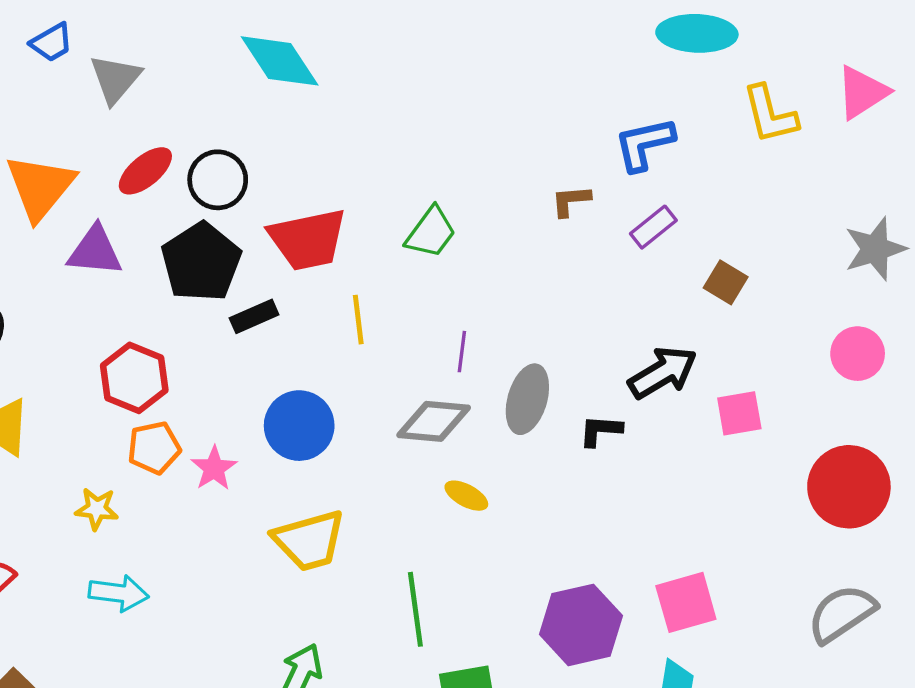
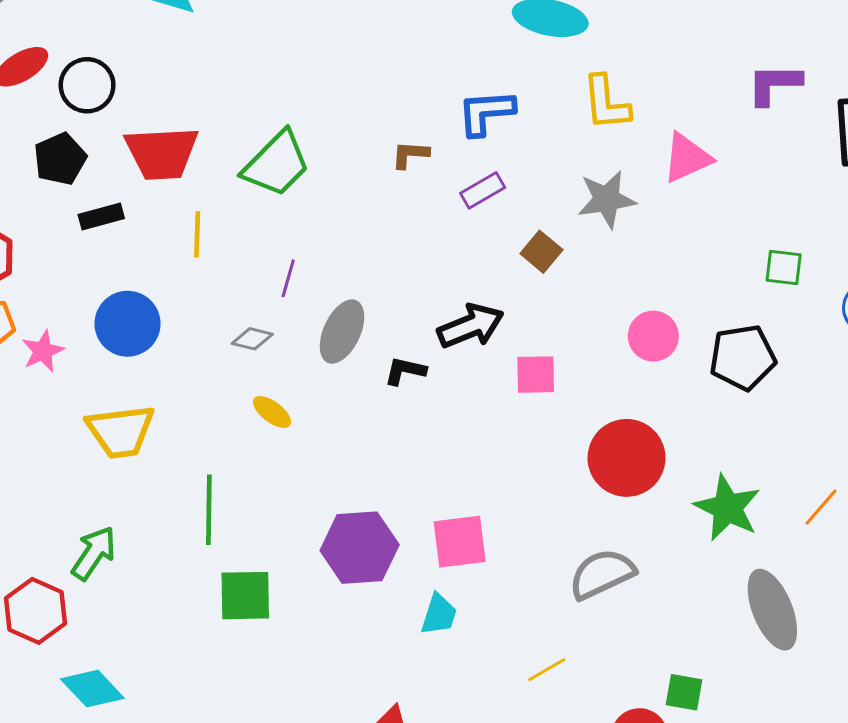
pink triangle: (862, 92) -> (687, 158), moved
green trapezoid: (431, 232) -> (276, 164), size x1.4
gray star: (875, 249) -> (607, 199), moved
black pentagon: (201, 262) -> (60, 159), size x0.7
gray diamond: (434, 421) -> (252, 339), size x0.6

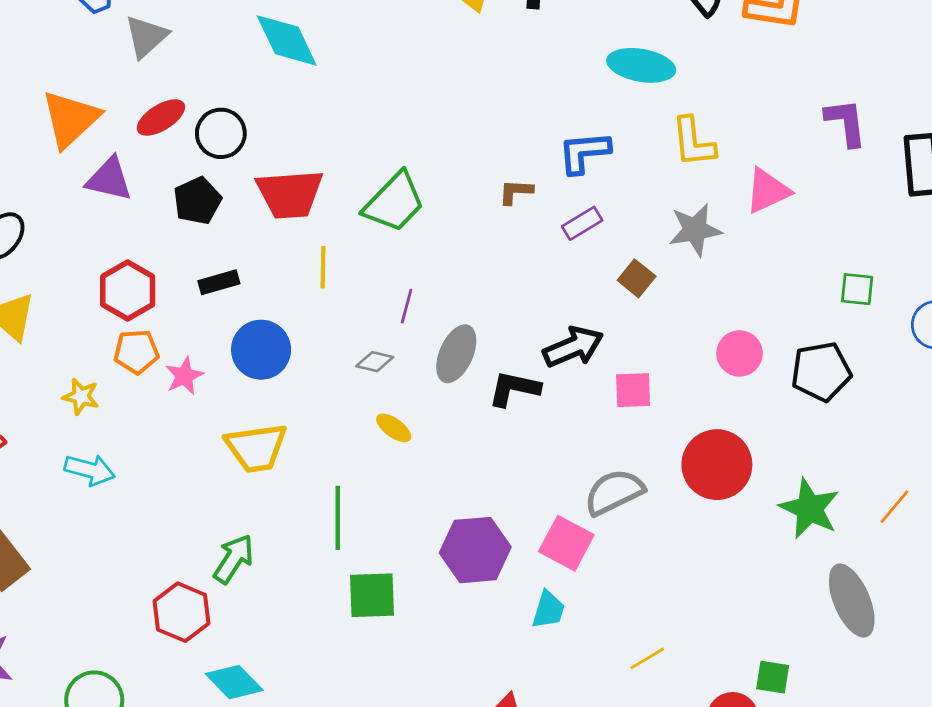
purple L-shape: (774, 84) -> (846, 122), turned 84
black rectangle: (101, 217) -> (219, 282), moved
black L-shape: (405, 371) -> (514, 389), size x1.4
pink square: (460, 542) -> (566, 543), turned 36
gray semicircle: (602, 574) -> (614, 492), moved

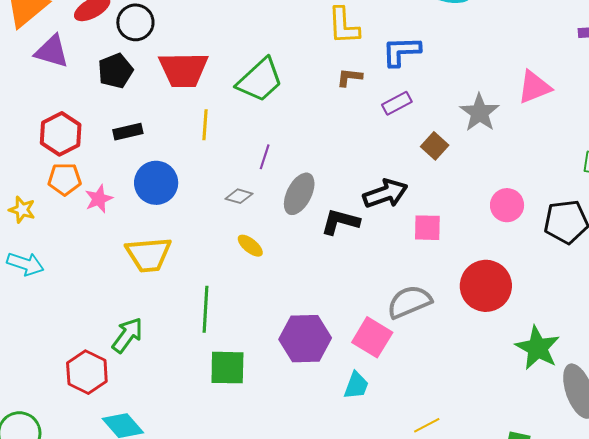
yellow L-shape: (693, 142) -> (344, 26), moved
gray star: (695, 230) -> (479, 113), turned -30
green star: (809, 509) -> (538, 348), moved

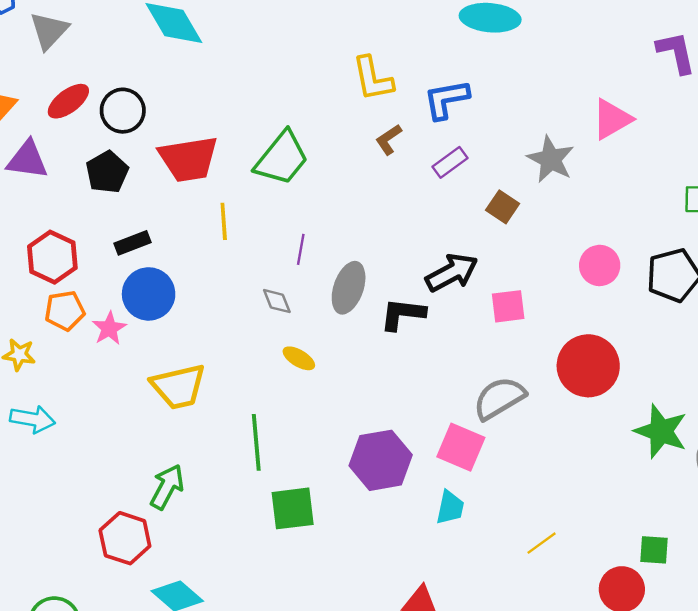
brown L-shape: (349, 77) -> (389, 139), turned -32
blue circle: (156, 183) -> (149, 294), moved
gray diamond: (239, 196) -> (277, 301), turned 60

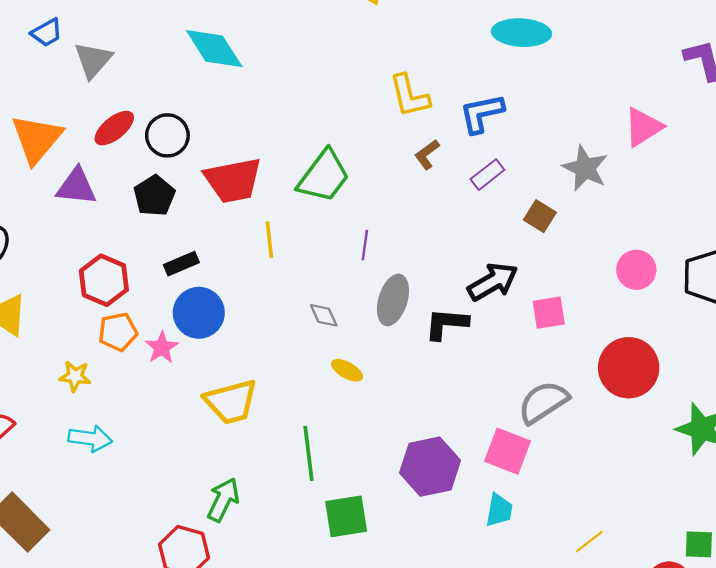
purple line: (301, 249) -> (365, 245), moved

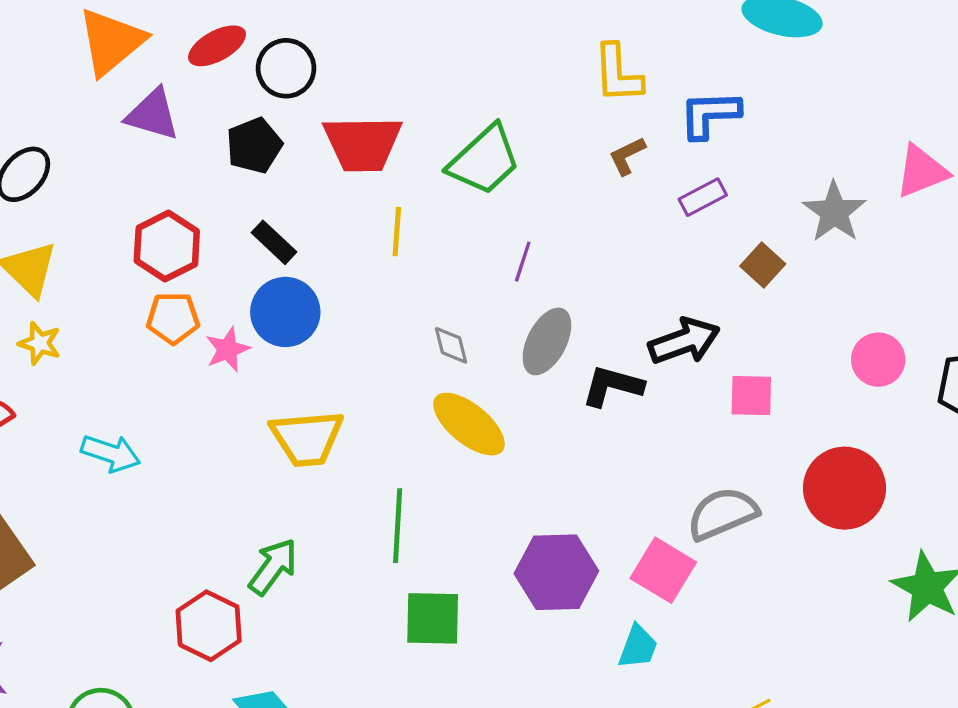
black rectangle: (181, 264) -> (274, 242), turned 56
yellow ellipse: (347, 370) -> (469, 424), size x1.8
yellow star: (75, 376) -> (40, 343), moved

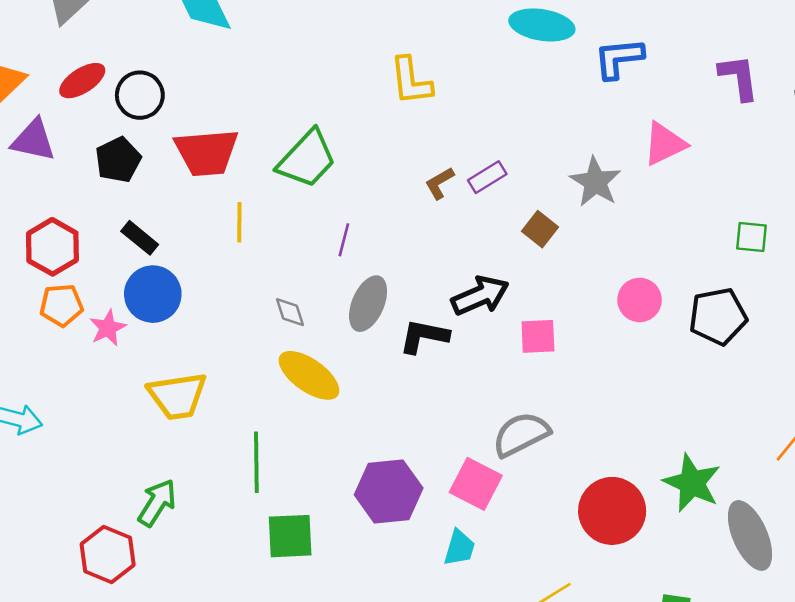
blue L-shape: (710, 114) -> (619, 58), moved
brown L-shape: (627, 156) -> (439, 183), moved
red circle: (844, 488) -> (612, 511), moved

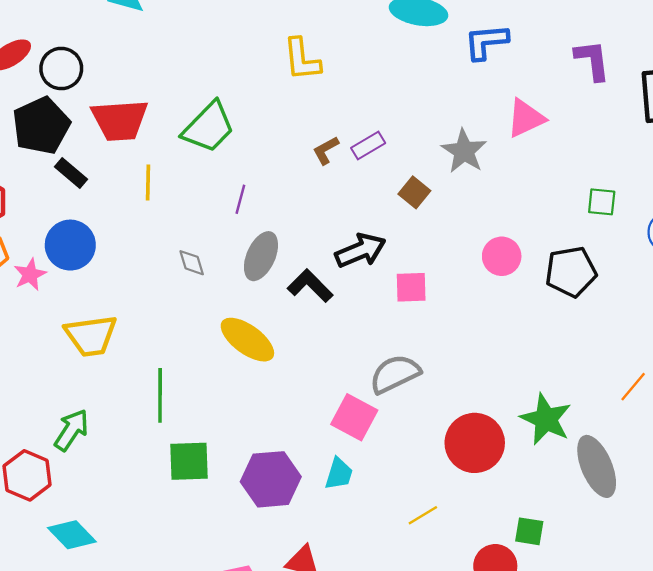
black pentagon: (118, 160) -> (41, 126), size x1.4
black rectangle: (140, 238) -> (71, 173), moved
black L-shape: (424, 336) -> (310, 286), turned 33
yellow ellipse: (309, 375) -> (247, 340), moved
purple hexagon: (389, 491) -> (271, 479), moved

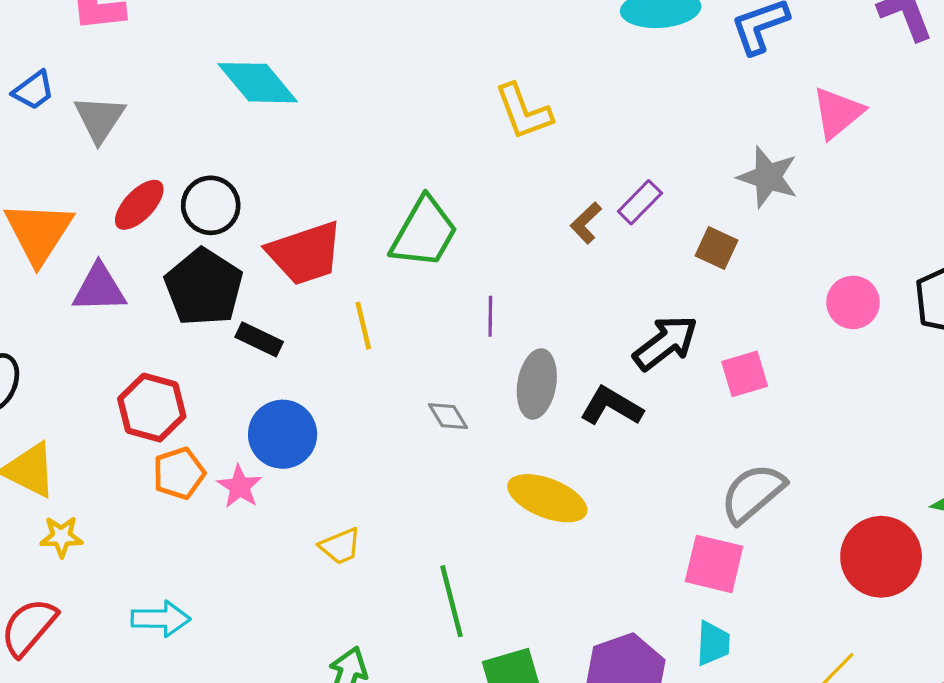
yellow trapezoid: (91, 336) -> (340, 546), size x0.6

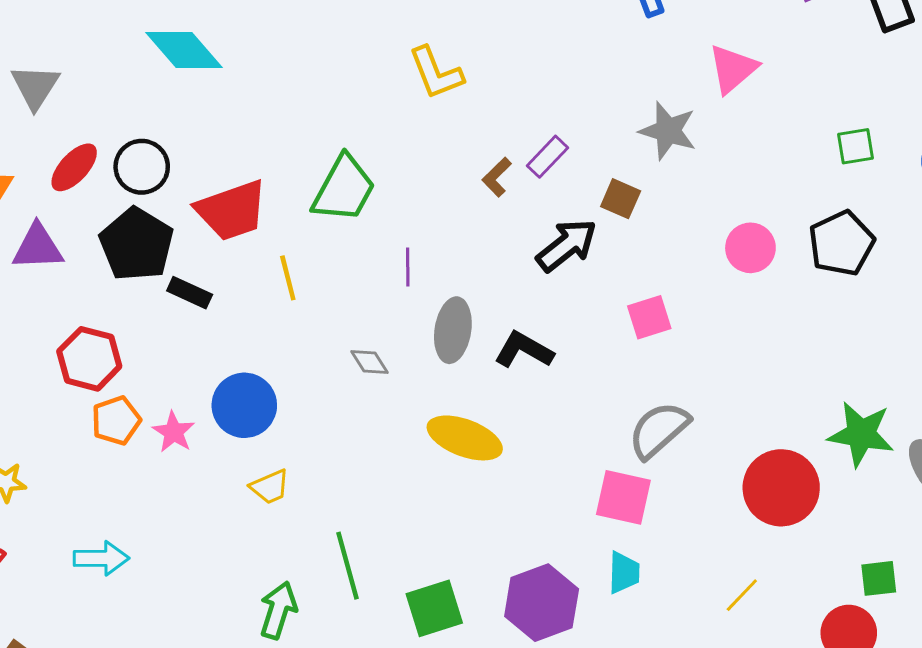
black arrow: (665, 343) -> (567, 245), moved
blue circle: (283, 434) -> (244, 405), moved
green line: (452, 601) -> (348, 566), moved

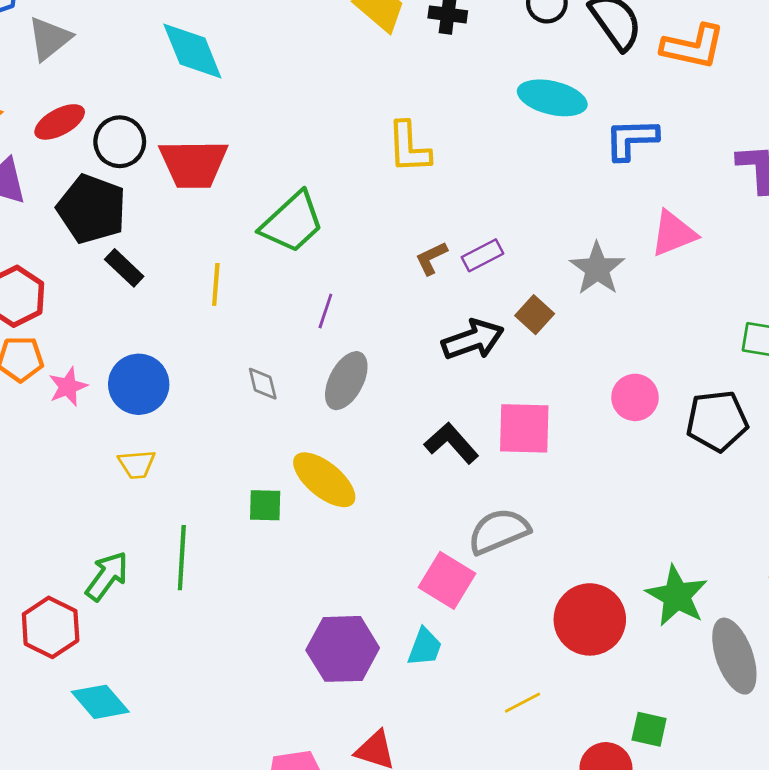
red trapezoid: (232, 210) -> (193, 164), moved
black pentagon: (136, 244) -> (92, 209), turned -30
pink square: (649, 317) -> (524, 428), size x1.4
black L-shape: (524, 350) -> (451, 443), moved
green square: (434, 608) -> (265, 505), moved, size x0.7

